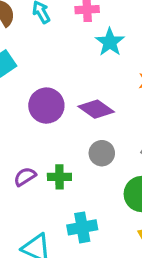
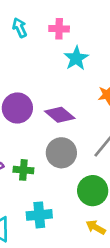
gray circle: (102, 153) -> (61, 153), size x1.4

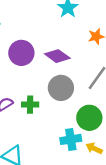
cyan cross: (39, 215) -> (71, 139), moved

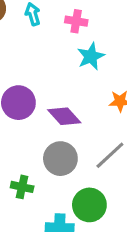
green cross: (30, 105) -> (22, 187), moved

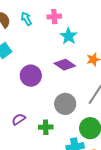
purple diamond: (64, 116) -> (65, 65), moved

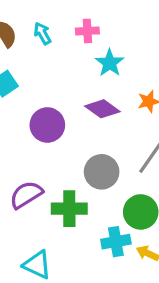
purple semicircle: (19, 119) -> (26, 195), size x1.5
green cross: (46, 127) -> (69, 209), size x1.5

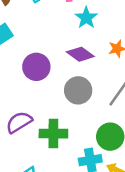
gray circle: (102, 172) -> (78, 90), moved

